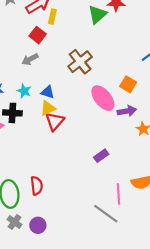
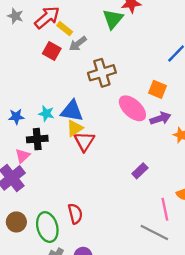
yellow rectangle: (52, 17) -> (65, 29), turned -56
gray arrow: (30, 59) -> (78, 44), moved
brown cross: (80, 62) -> (102, 73), turned 30
blue triangle: (48, 92) -> (72, 111), size x1.5

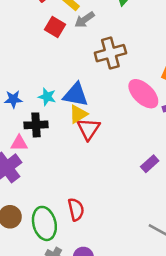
pink triangle: (23, 156) -> (19, 143), turned 42

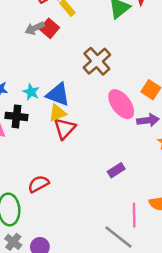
gray arrow: (85, 20) -> (35, 28), moved
brown cross: (110, 53) -> (97, 61), turned -36
red semicircle: (76, 209) -> (38, 184), moved, turned -115

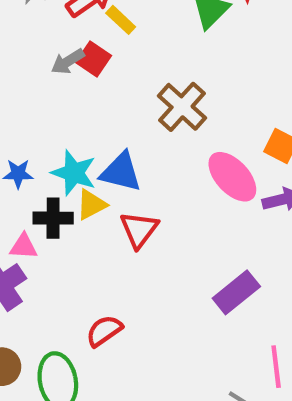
cyan star: (31, 92) -> (74, 173), size x1.5
yellow triangle: (57, 113) -> (91, 205), moved
purple rectangle: (116, 170) -> (236, 292), size x1.5

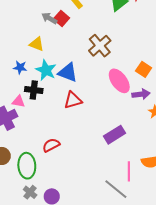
gray arrow: (68, 62) -> (49, 18), turned 56
yellow triangle: (91, 205) -> (37, 44), moved, turned 42
red triangle: (139, 230) -> (73, 100), turned 30

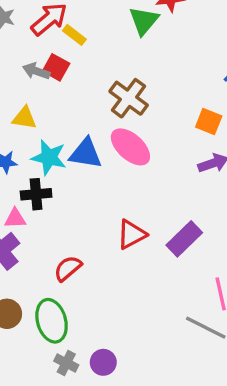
pink ellipse: (119, 81) -> (130, 147), moved
red triangle: (73, 100) -> (132, 234), moved
red semicircle: (51, 145) -> (68, 268), moved

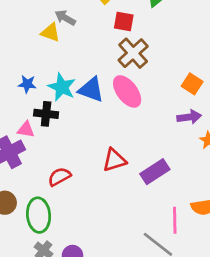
red square: (56, 67) -> (124, 22), moved, turned -30
yellow triangle: (24, 118) -> (50, 33), moved

